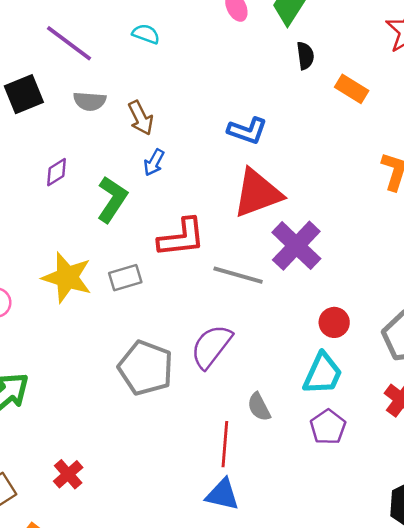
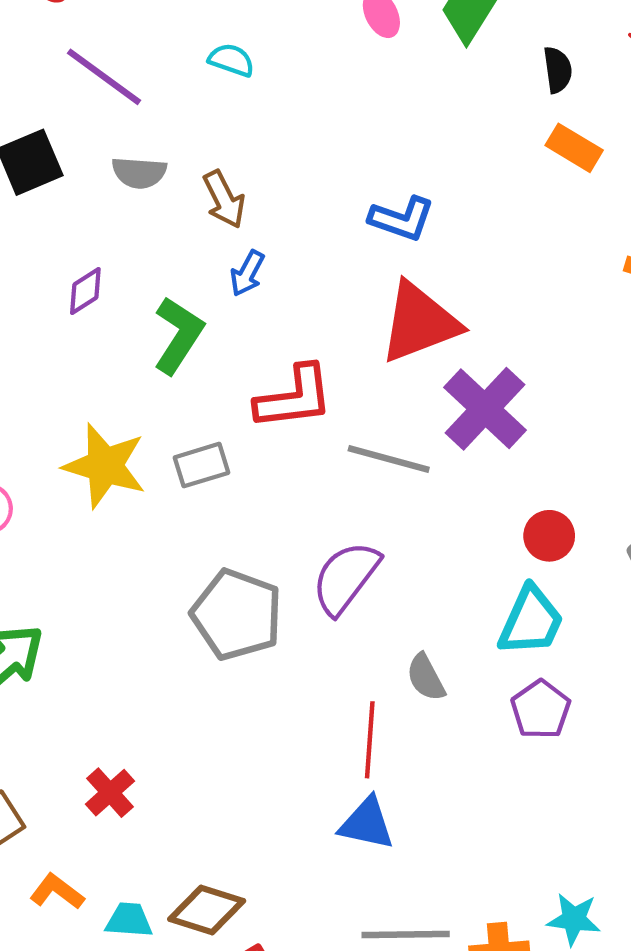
black semicircle: (305, 56) -> (558, 70), moved

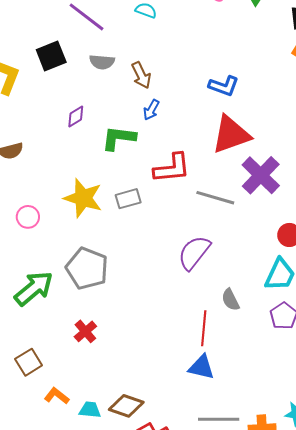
green L-shape: (178, 335) -> (119, 138), turned -117
gray pentagon: (237, 615) -> (87, 268), moved
red cross: (110, 793) -> (85, 331), moved

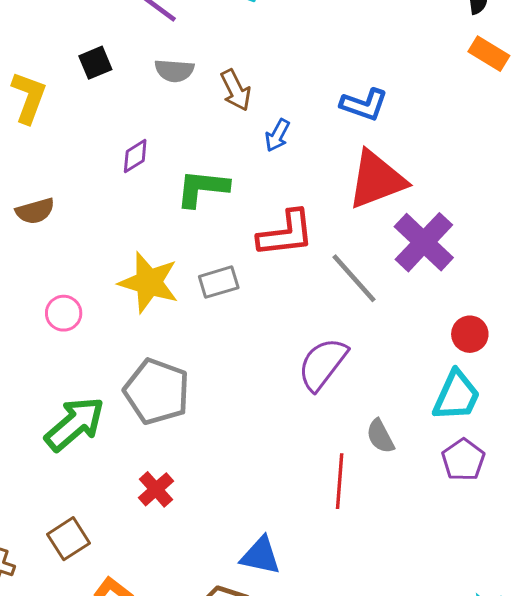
black square: (51, 56) -> (95, 63), size x0.7
blue arrow: (151, 110) -> (277, 135), moved
gray line: (215, 198) -> (354, 278), turned 33
blue triangle: (202, 367) -> (261, 556), moved

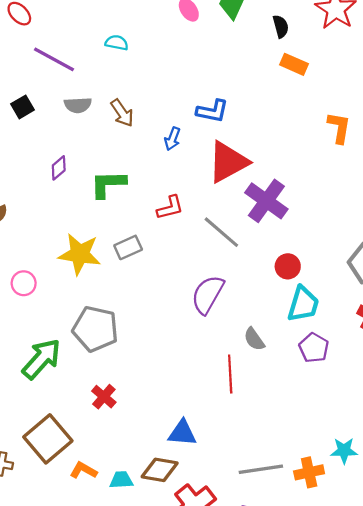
blue arrow: (277, 135) -> (172, 139), moved
red L-shape: (286, 234) -> (170, 208), size x0.7
red circle: (470, 334) -> (288, 266), moved
brown square: (69, 539) -> (48, 439), size x1.6

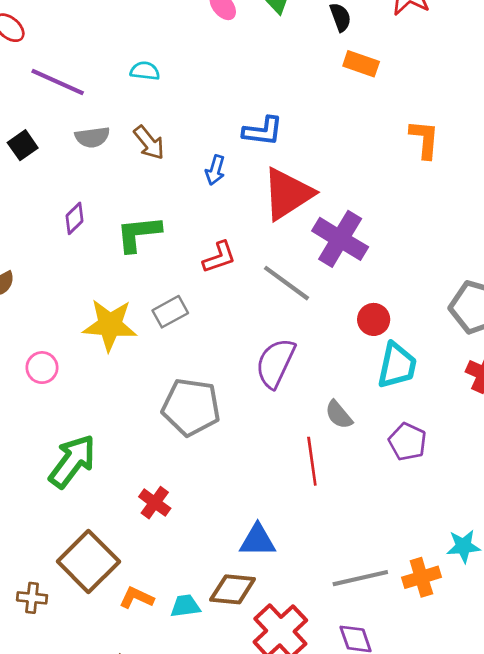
cyan semicircle: (117, 43) -> (145, 71), moved
gray pentagon: (95, 329) -> (191, 407), moved
purple pentagon: (314, 348) -> (408, 442), moved

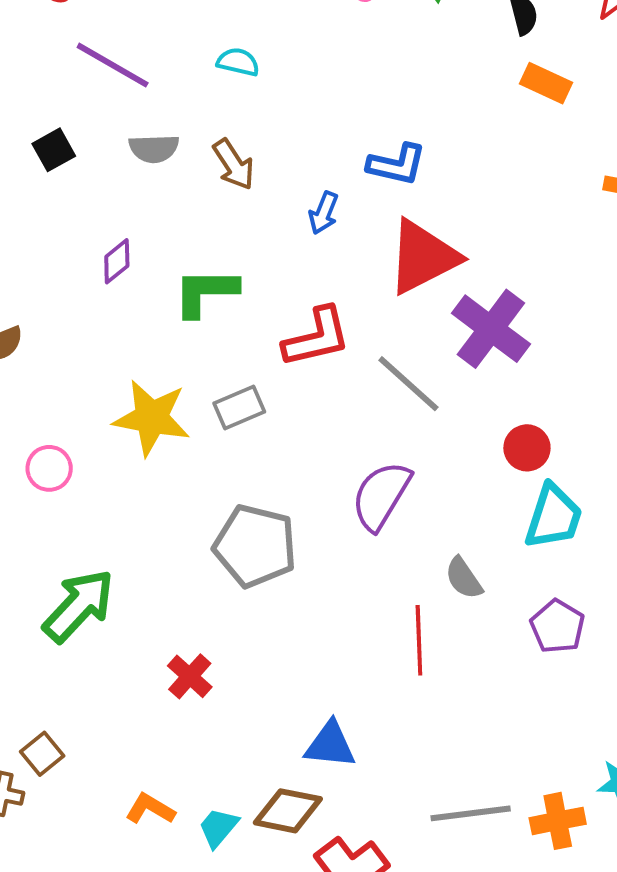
red L-shape: (219, 257) -> (317, 337), size x1.4
brown square: (88, 562) -> (42, 754), moved, size x0.5
cyan trapezoid: (185, 606) -> (218, 828), turned -48

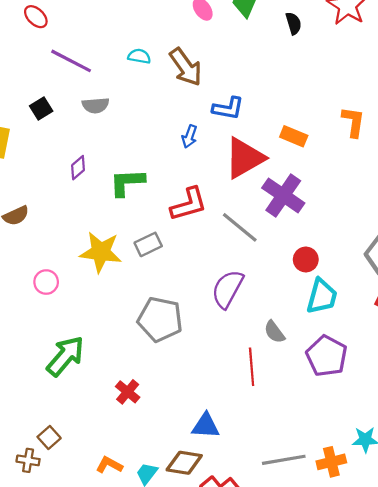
orange rectangle: (546, 83) -> (294, 136), moved
brown arrow: (234, 164) -> (186, 67), moved, size x1.4
purple pentagon: (557, 626) -> (327, 356), size x1.4

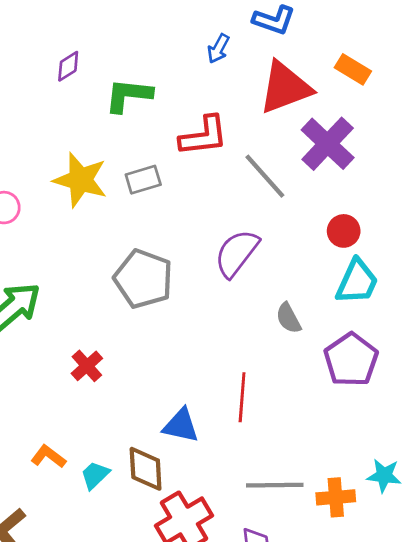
red line: (252, 367) -> (242, 397), moved
brown diamond: (184, 463) -> (146, 469), turned 69

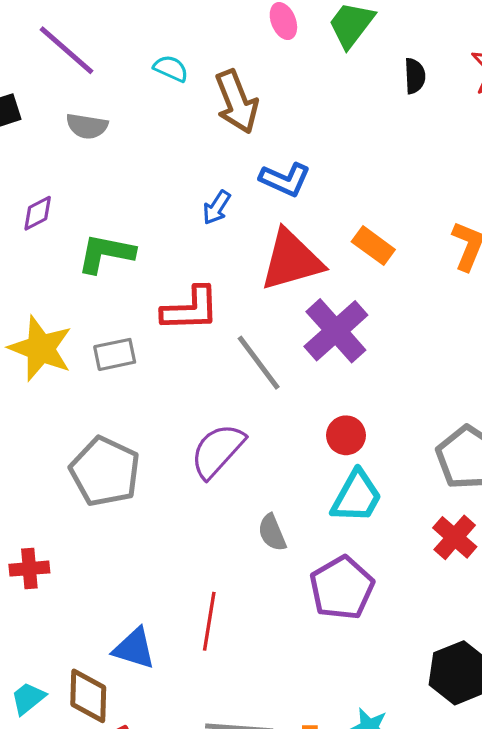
red cross: (87, 366) -> (29, 569), turned 32

